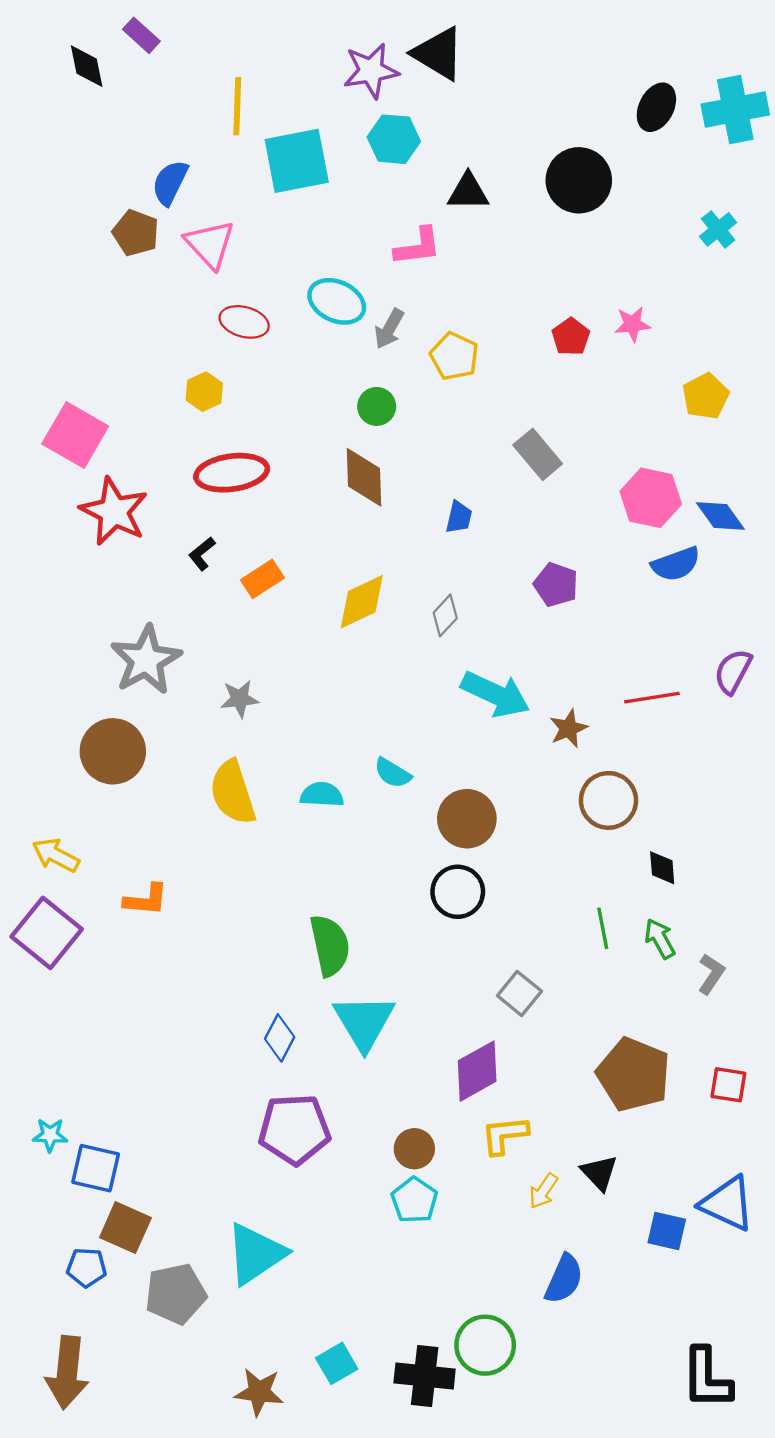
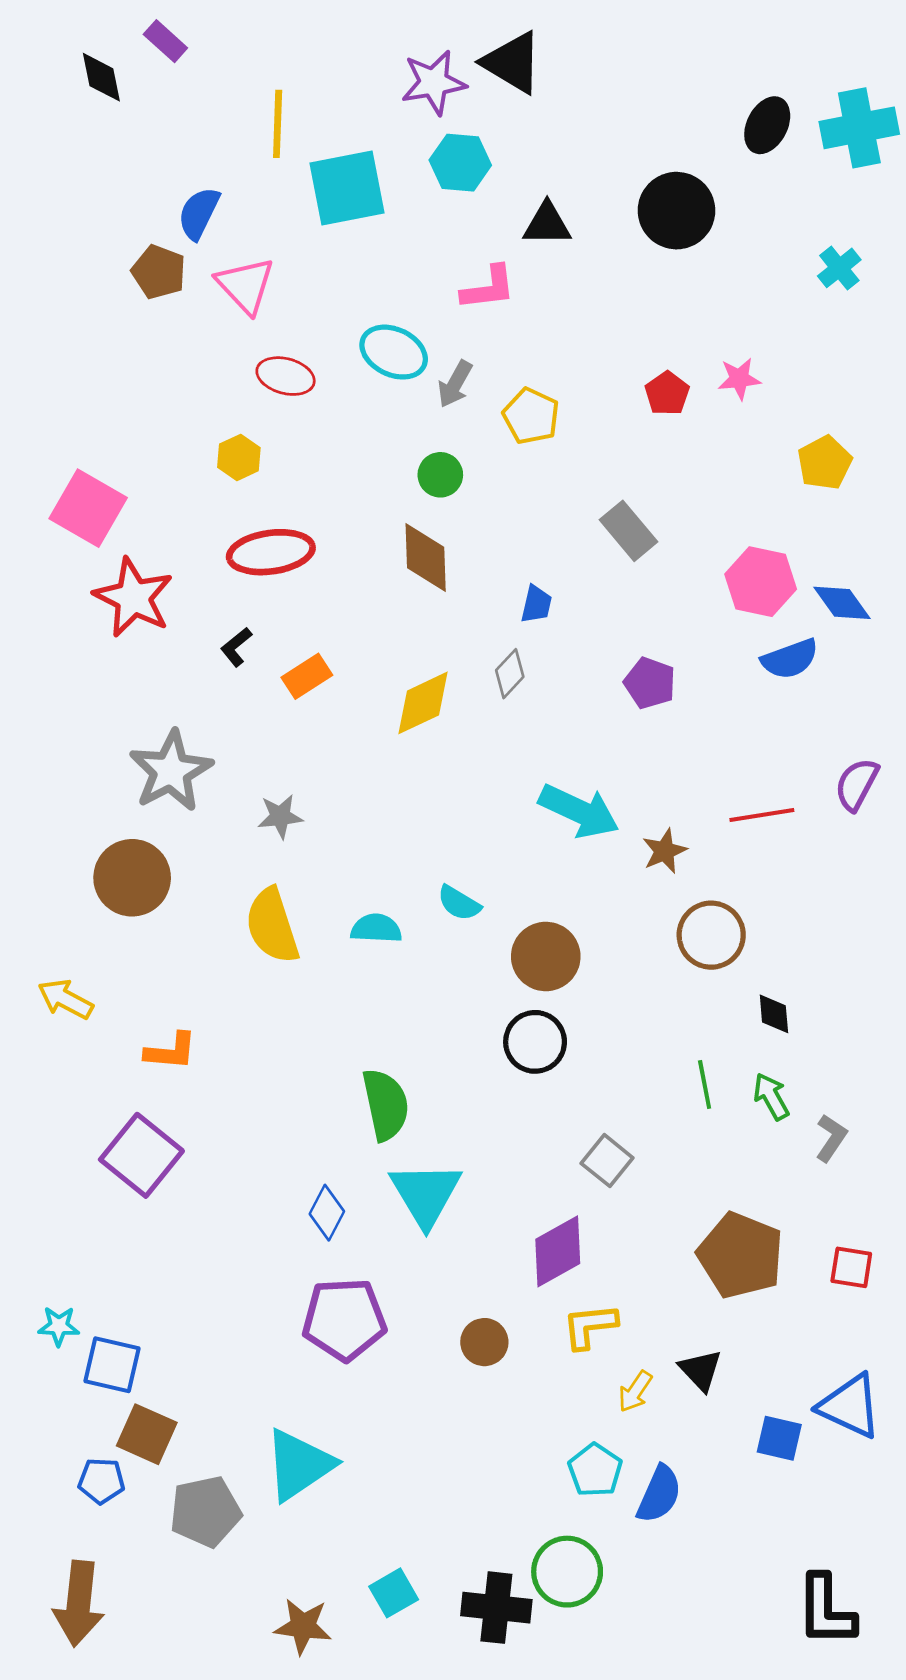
gray diamond: (445, 615) -> (510, 674), moved
purple square: (47, 933) -> (141, 1155), moved
cyan pentagon: (414, 1200) -> (595, 1470), moved

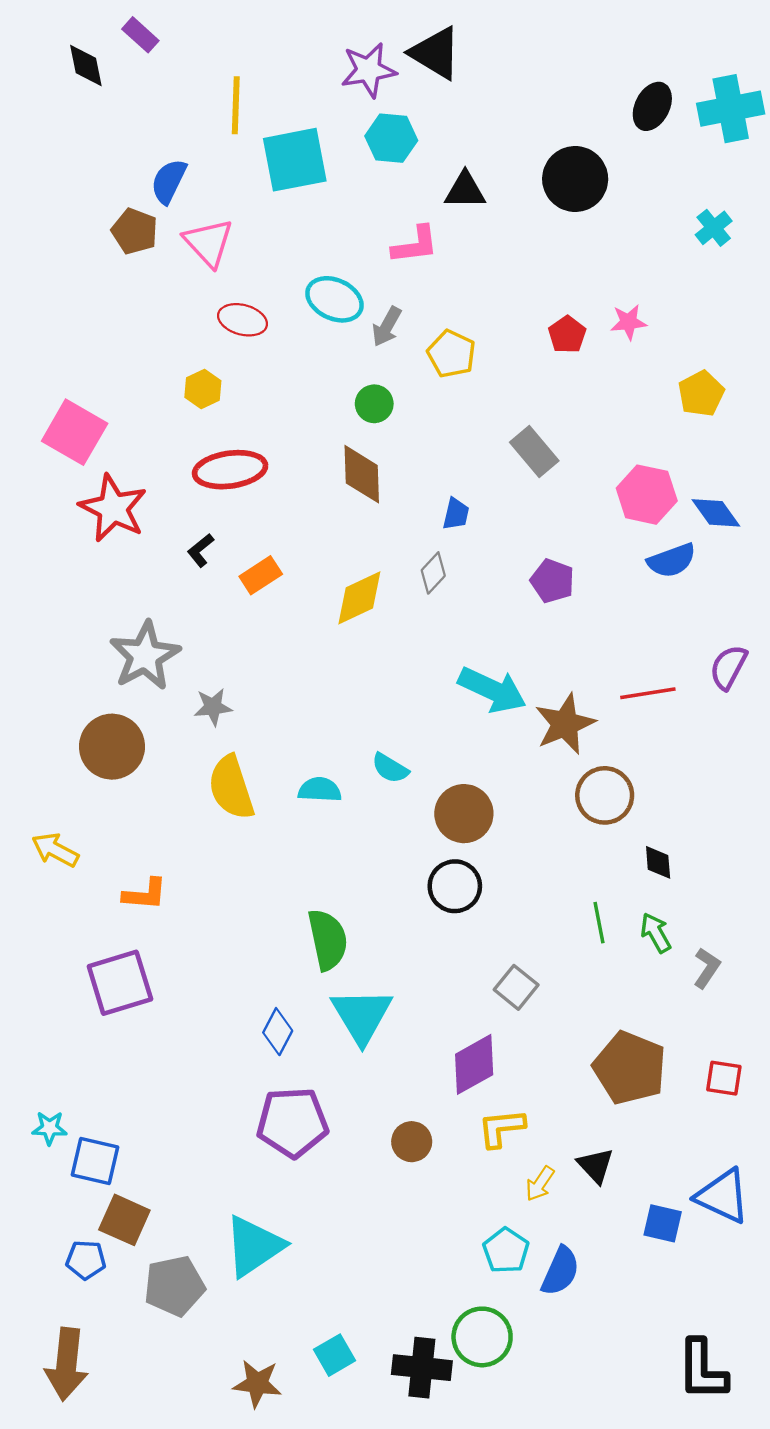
gray star: (280, 816) -> (213, 707), moved
brown star: (664, 851) -> (565, 724), size x1.6
purple square: (141, 1155) -> (120, 983), turned 34

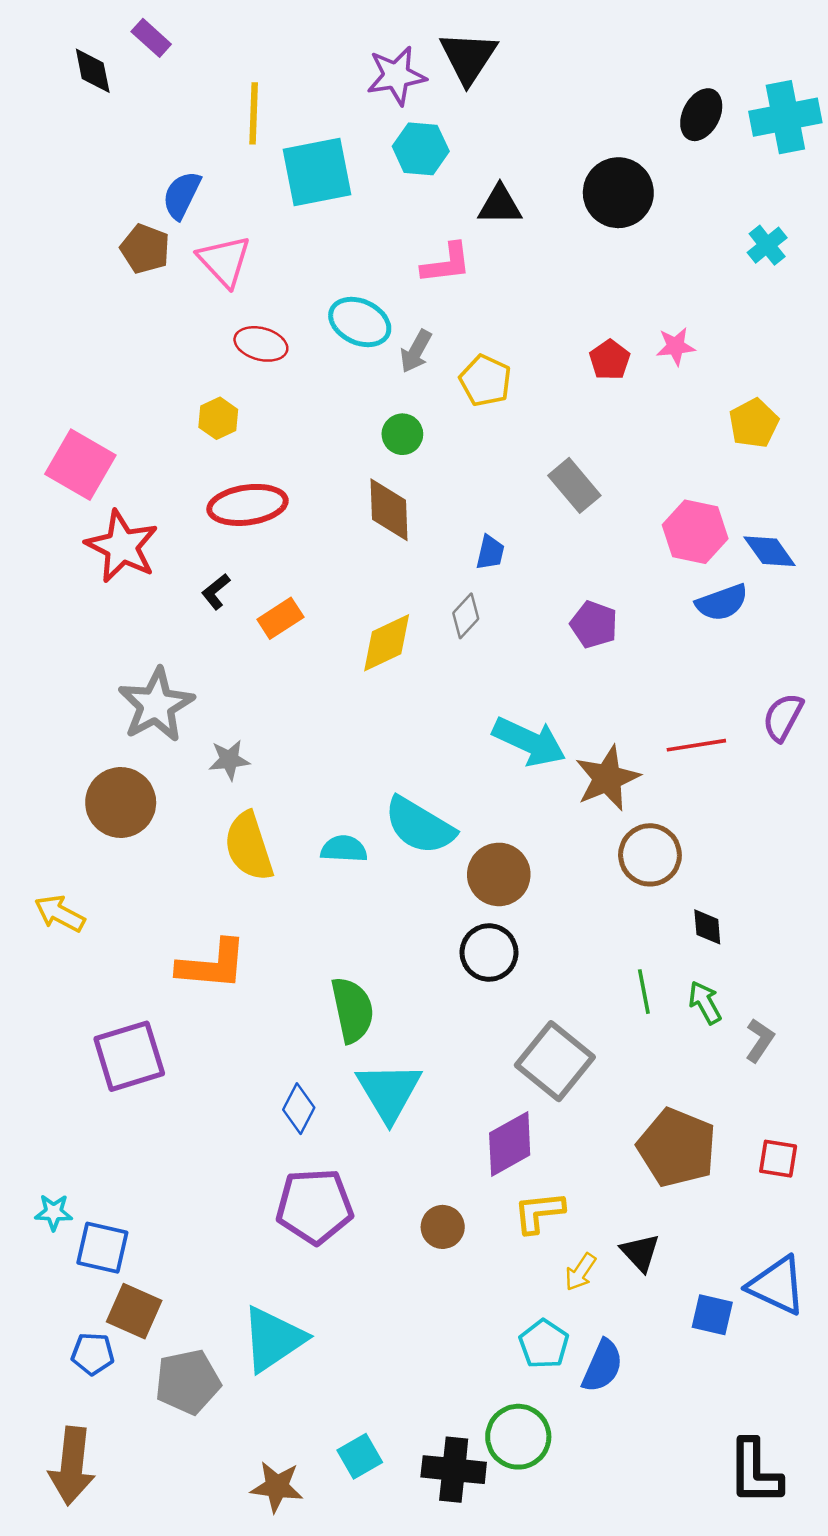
black triangle: (436, 53) -> (468, 57), turned 32
cyan semicircle: (390, 768) -> (419, 826), size x1.8
orange L-shape: (145, 894) -> (212, 965), moved, size x1.5
gray square: (516, 987) -> (555, 1061), size x1.6

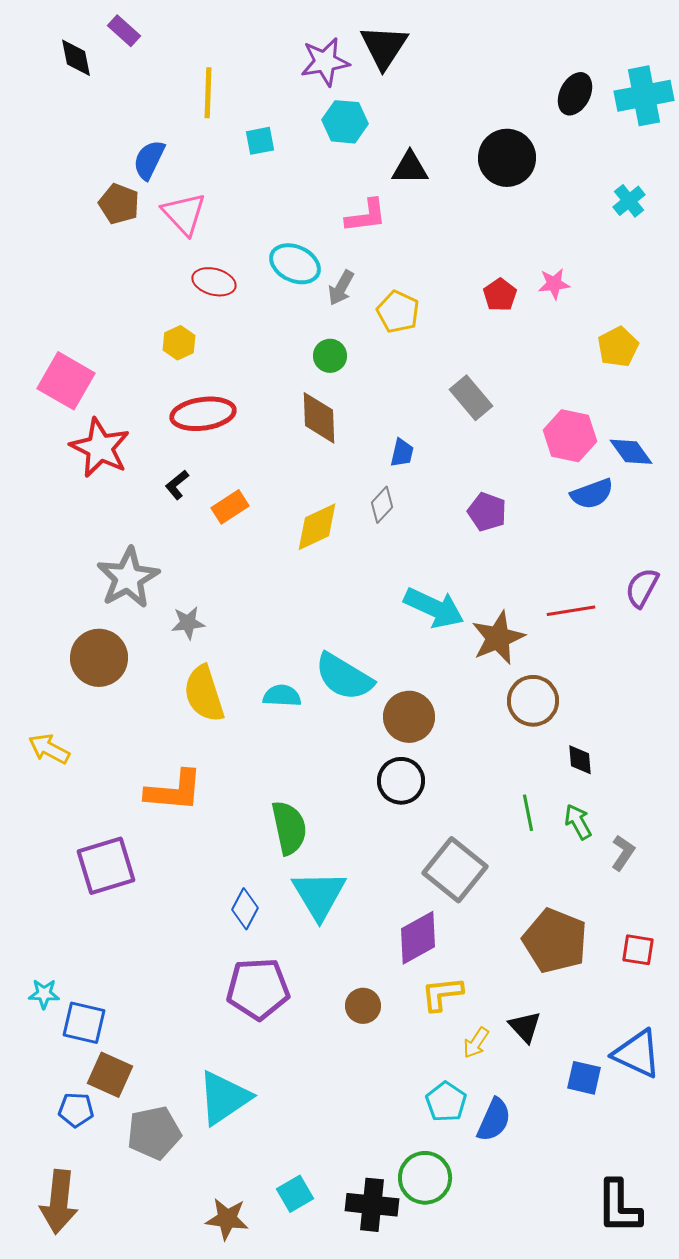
cyan square: (317, 172) -> (260, 141), size x0.5

